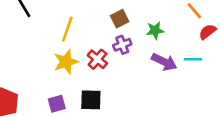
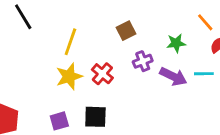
green star: (155, 30) -> (176, 43), moved
purple cross: (122, 45) -> (143, 61), moved

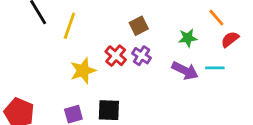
yellow line: (70, 42) -> (69, 26), moved
purple cross: (143, 61) -> (142, 56), moved, turned -36
red cross: (102, 74) -> (116, 56), moved

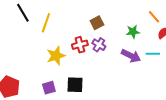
red cross: (116, 56) -> (80, 45), turned 35

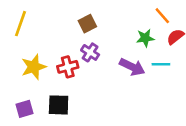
green star: (133, 32) -> (145, 38), moved
red cross: (80, 45) -> (68, 67), moved

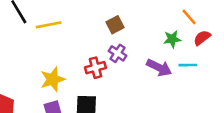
yellow line: (20, 24) -> (49, 25), turned 60
yellow star: (34, 67) -> (53, 79), moved

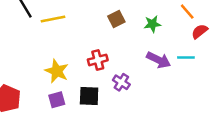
green star: (172, 39) -> (152, 24), moved
purple cross: (118, 53) -> (121, 82), moved
yellow star: (53, 79) -> (57, 71), turned -30

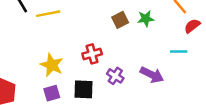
brown square: (116, 19) -> (120, 20), moved
purple arrow: (159, 60) -> (152, 75), moved

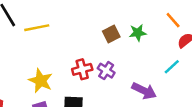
cyan line: (179, 52) -> (172, 67), turned -42
purple cross: (115, 76) -> (106, 71), moved

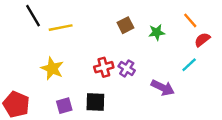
brown square: (111, 34) -> (125, 25), moved
yellow star: (41, 81) -> (52, 68), moved

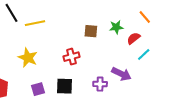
brown square: (125, 25) -> (91, 31), moved, turned 32
red semicircle: (202, 40) -> (134, 38), moved
purple cross: (127, 68) -> (100, 84), moved, turned -32

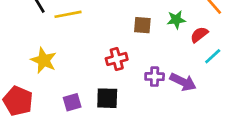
yellow star: (28, 58) -> (44, 60), moved
purple cross: (100, 84) -> (155, 77), moved

